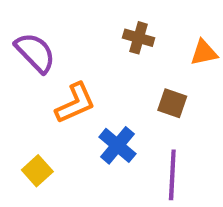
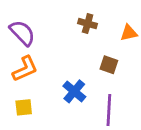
orange L-shape: (75, 103) -> (25, 69), moved
yellow square: (37, 171) -> (24, 107), turned 36

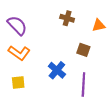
orange L-shape: (25, 69) -> (19, 53), turned 60

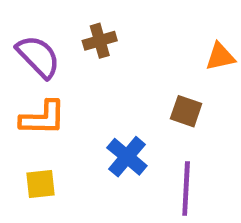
brown cross: (67, 18) -> (100, 41), moved, turned -32
orange L-shape: (19, 53) -> (43, 118), turned -35

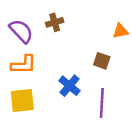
yellow square: (40, 184) -> (22, 101), size x1.5

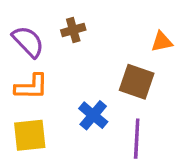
brown square: (102, 61) -> (137, 82), size x1.5

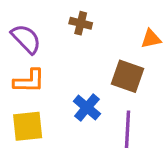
brown cross: (73, 30) -> (81, 23), moved, turned 30

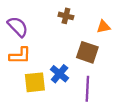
brown cross: (81, 23) -> (66, 16), moved
yellow square: (28, 126) -> (35, 82), moved

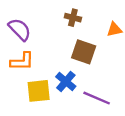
brown square: (87, 52) -> (84, 52), moved
purple line: (87, 89) -> (97, 98), turned -70

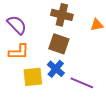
brown cross: (73, 18) -> (62, 15), size x1.5
brown square: (84, 52) -> (59, 44), moved

